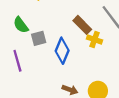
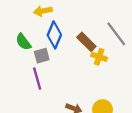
blue diamond: (62, 51) -> (54, 35), moved
purple line: (17, 61) -> (37, 79), moved

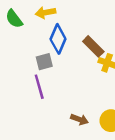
green semicircle: (23, 42) -> (14, 19), moved

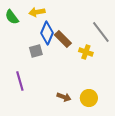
brown rectangle: (93, 46) -> (63, 39), moved
purple line: (39, 87) -> (20, 81), moved

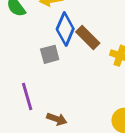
brown arrow: (64, 97) -> (57, 119), moved

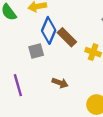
brown arrow: (57, 119) -> (60, 83), moved

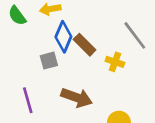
brown arrow: (60, 83) -> (77, 98), size x1.6

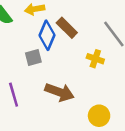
brown rectangle: (85, 45) -> (67, 28), moved

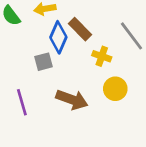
yellow cross: (95, 59) -> (102, 56), moved
yellow circle: (99, 116) -> (115, 89), moved

